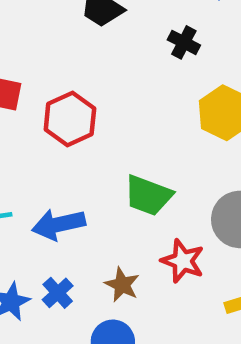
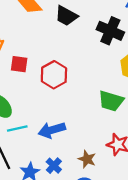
black cross: (184, 42) -> (110, 31), size x1.6
green trapezoid: (148, 195) -> (111, 101), moved

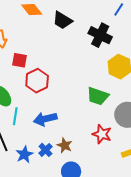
red hexagon: (54, 75) -> (37, 81), moved
cyan line: (17, 129) -> (15, 116), turned -72
brown star: (87, 159) -> (65, 145), moved

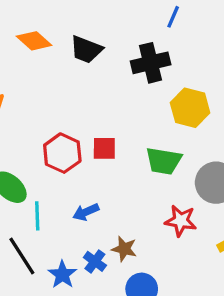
black cross: (100, 35) -> (151, 63), turned -30
red square: (20, 60) -> (104, 148), moved
blue arrow: (45, 119) -> (86, 212), size x0.7

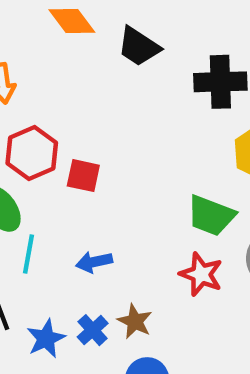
red square: (104, 148) -> (83, 176), moved
red hexagon: (62, 153) -> (32, 153), moved
red star: (181, 221) -> (201, 274), moved

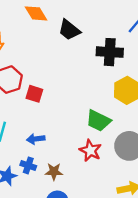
brown star: (135, 321) -> (54, 172), turned -30
blue cross: (93, 330) -> (28, 165), moved, turned -35

